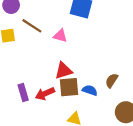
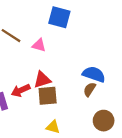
blue semicircle: (90, 90) -> (94, 74), moved, size x1.5
red arrow: (45, 94) -> (21, 90), moved

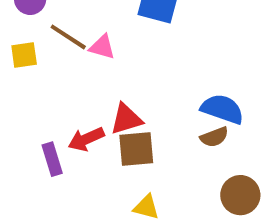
pink triangle: (39, 45) -> (102, 47), moved
brown semicircle: (90, 89) -> (214, 137), turned -144

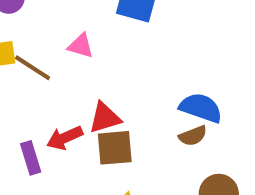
brown line: (68, 37) -> (33, 68), moved

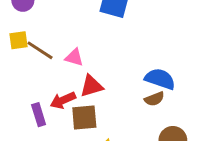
pink triangle: (81, 46) -> (74, 57), moved
brown square: (115, 148) -> (84, 117), moved

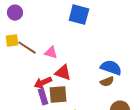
red triangle: (91, 86) -> (63, 73), turned 36
purple rectangle: (39, 115) -> (43, 97), moved

